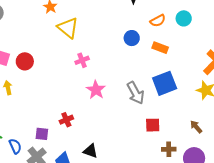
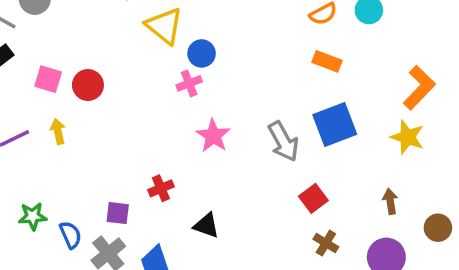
blue circle: (132, 38) -> (202, 53), moved
red square: (153, 125) -> (313, 198), turned -35
brown arrow: (196, 127) -> (390, 201), turned 32
brown cross: (169, 149) -> (326, 243), moved, turned 32
black triangle: (90, 151) -> (206, 225), moved

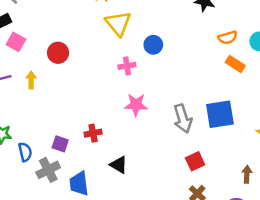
blue circle: (202, 53) -> (153, 45), moved
orange rectangle: (327, 61) -> (235, 64), moved
pink square: (48, 79) -> (16, 42), moved
pink star: (213, 136) -> (136, 105), turned 30

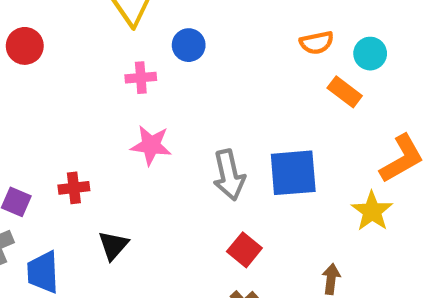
orange rectangle: (235, 64) -> (345, 92), moved
red square: (195, 161) -> (244, 250), turned -30
black triangle: (119, 165) -> (113, 245), turned 36

